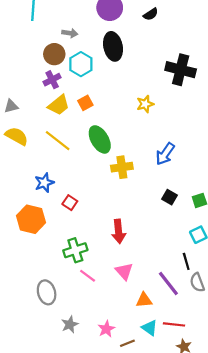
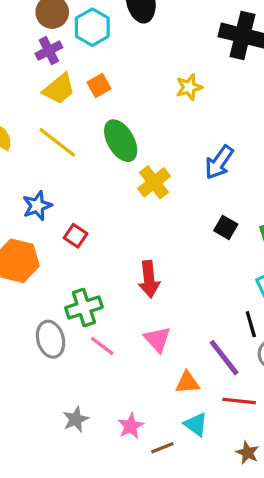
yellow cross: (122, 167) -> (154, 182), turned -30
gray ellipse: (47, 292) -> (51, 339), moved
red line: (174, 324) -> (239, 401), moved

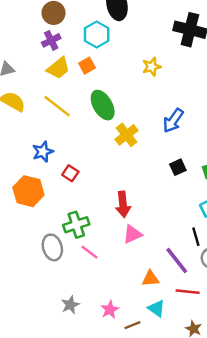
cyan hexagon: (92, 27) -> (97, 34), moved
black square: (226, 227) -> (178, 167), turned 35
pink triangle: (157, 339) -> (132, 234), moved, turned 48

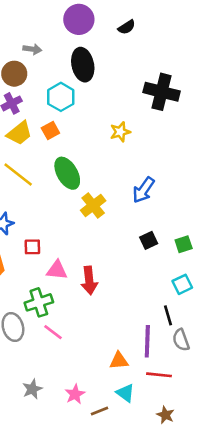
red square: (70, 173) -> (32, 247), turned -35
pink triangle: (132, 234) -> (57, 270), moved, turned 30
purple line: (177, 261) -> (147, 341), turned 40

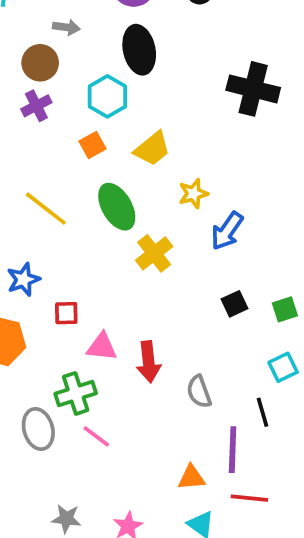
yellow star: (120, 132) -> (193, 194), moved
yellow trapezoid: (19, 133) -> (152, 149), moved
gray semicircle: (181, 340) -> (199, 392), moved
gray star: (32, 389) -> (66, 519), turned 30

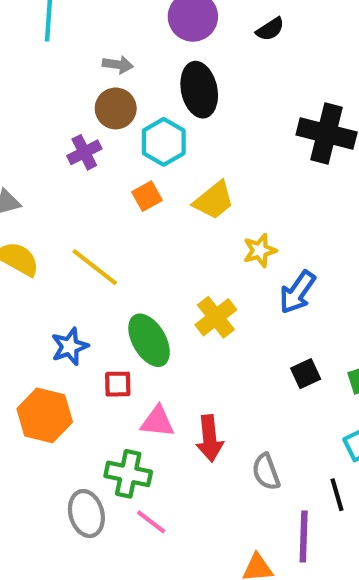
brown circle: (40, 63) -> (116, 108), moved
green ellipse: (117, 207) -> (149, 340), moved
green cross: (76, 393) -> (128, 474), turned 30

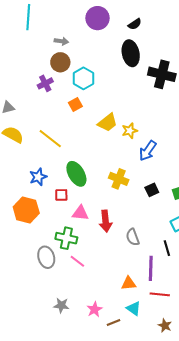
black ellipse: (199, 90) -> (131, 53), moved
yellow trapezoid: (214, 200) -> (108, 123), moved
yellow cross: (216, 317) -> (119, 179), moved, turned -30

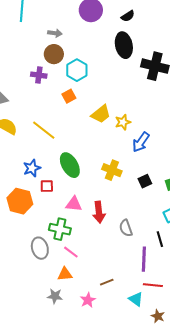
purple cross: (45, 83) -> (39, 75), turned 35
red square: (61, 195) -> (47, 186), moved
orange triangle: (129, 283) -> (65, 274), moved
cyan triangle: (134, 308) -> (136, 299), moved
brown line: (114, 323) -> (107, 282), moved

